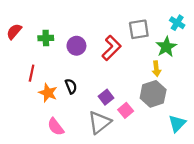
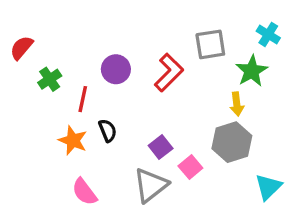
green cross: (46, 38) -> (50, 79), moved, turned -32
red line: (32, 73) -> (83, 99), moved

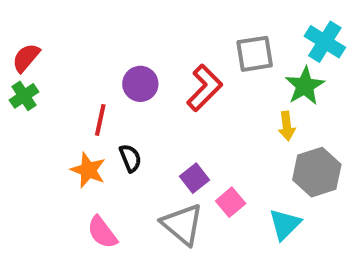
cyan cross: (268, 34) -> (325, 42), size x1.4
green cross: (50, 79) -> (24, 96), moved
gray hexagon: (232, 142) -> (317, 172), moved
gray triangle: (151, 185) -> (182, 224), turned -42
cyan triangle: (268, 187) -> (285, 224), moved

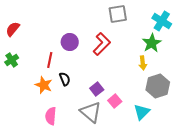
gray square: (255, 54) -> (118, 14), moved
green cross: (24, 96) -> (12, 60), moved
pink semicircle: (102, 232) -> (51, 116), turned 42

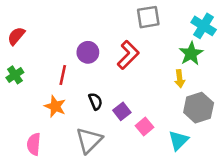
black semicircle: (65, 79) -> (95, 101), moved
gray triangle: (91, 112) -> (89, 140), moved, turned 35
pink semicircle: (51, 116) -> (34, 144), moved

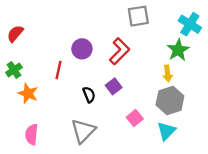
orange star: (55, 106) -> (28, 93), moved
gray hexagon: (199, 108) -> (170, 100), moved
purple square: (122, 111) -> (114, 86), moved

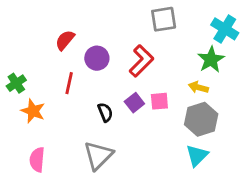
red semicircle: (15, 34) -> (65, 40), moved
yellow arrow: (168, 73) -> (198, 87), turned 112
pink square: (135, 118) -> (159, 101), moved, turned 35

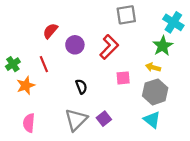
red line: (69, 83) -> (44, 64), moved, turned -35
purple square: (134, 103) -> (104, 119), moved
orange star: (33, 111) -> (26, 85), turned 30
cyan triangle: (197, 155) -> (152, 120), turned -36

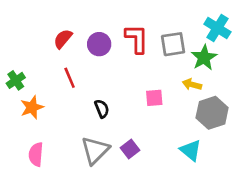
gray square: (126, 15) -> (173, 44), moved
purple circle: (75, 45) -> (99, 44), moved
red L-shape: (109, 47) -> (137, 39), moved, turned -45
red line: (44, 64) -> (70, 78), moved
gray hexagon: (155, 92) -> (212, 113), moved

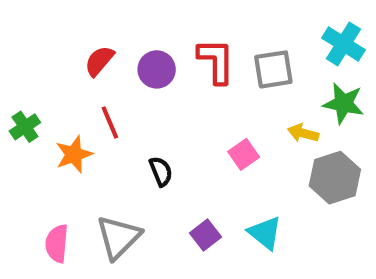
green star: (204, 58) -> (343, 103), moved, turned -30
pink square: (154, 98) -> (244, 154), turned -30
orange star: (32, 107) -> (74, 154), moved
gray triangle: (95, 150) -> (118, 237), moved
cyan triangle: (191, 150) -> (265, 233), moved

